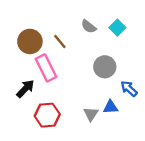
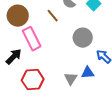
brown line: (60, 41) -> (53, 16), moved

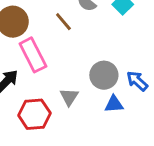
gray circle: (83, 38) -> (104, 75), moved
gray triangle: (71, 79) -> (69, 97), moved

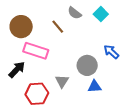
pink rectangle: (33, 55) -> (36, 51), turned -45
blue arrow: (137, 81) -> (111, 52), moved

